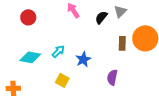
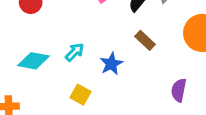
brown rectangle: (122, 43) -> (145, 40), moved, turned -48
purple semicircle: (112, 77) -> (179, 90), moved

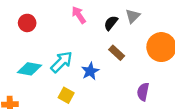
cyan arrow: (75, 52) -> (62, 62), size x1.5

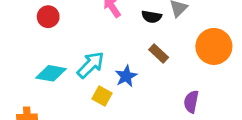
black semicircle: (111, 23) -> (152, 17), turned -119
yellow square: (66, 95) -> (102, 96), moved

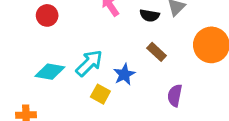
purple semicircle: (191, 102) -> (175, 95), moved

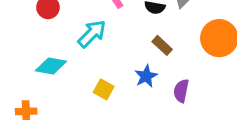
cyan arrow: (89, 63) -> (92, 34), moved
blue star: (124, 74) -> (146, 76), moved

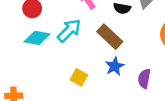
brown rectangle: (162, 45) -> (110, 37), moved, size x1.5
cyan diamond: (51, 66) -> (37, 38), moved

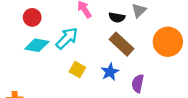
brown rectangle: (110, 37) -> (121, 44), moved
yellow square: (79, 77) -> (77, 70), moved

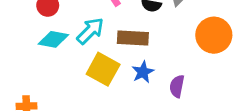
brown rectangle: (121, 44) -> (133, 38), moved, turned -40
yellow square: (77, 70) -> (103, 69), size x1.6

